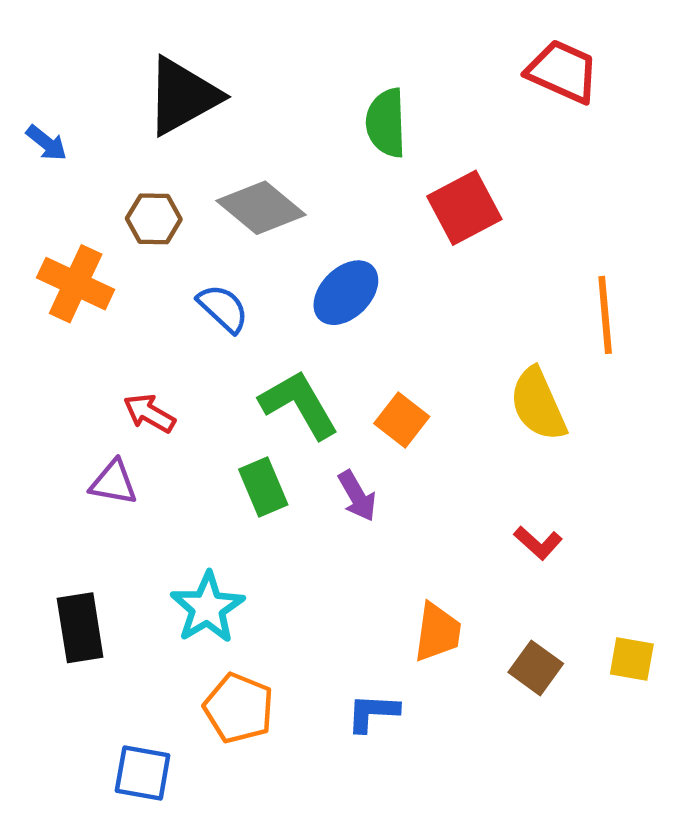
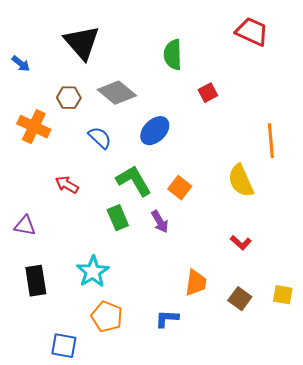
black triangle: (183, 96) -> (82, 43), turned -42
red square: (464, 208) -> (208, 93), size x0.6
purple triangle: (114, 483) -> (25, 226), moved

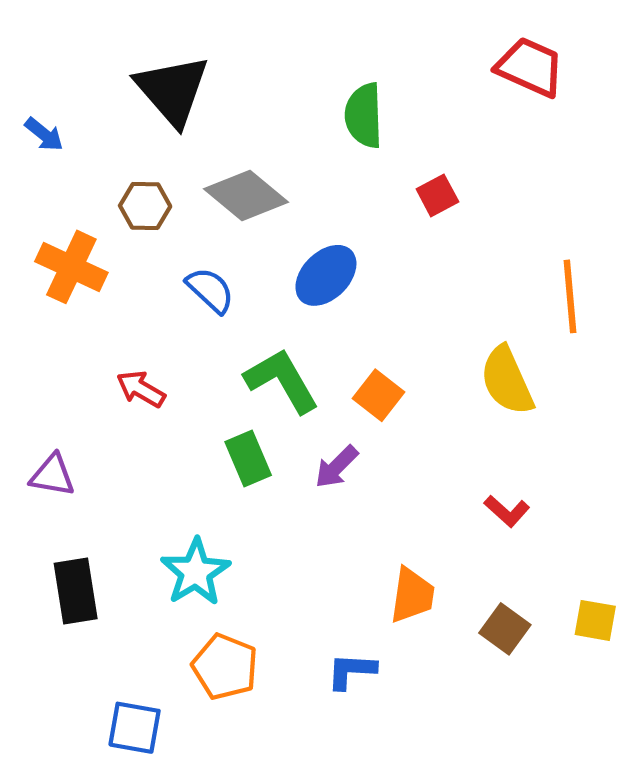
purple arrow: (160, 222) -> (336, 467), turned 75

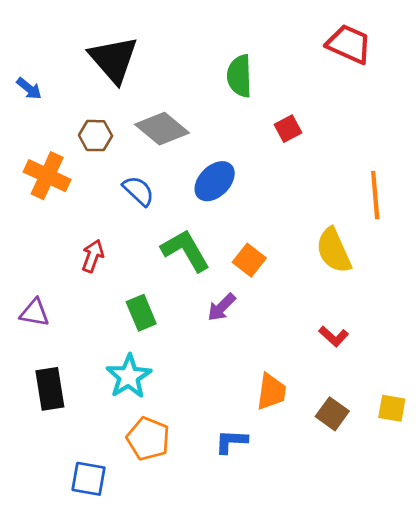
red arrow: (141, 389) -> (93, 256), turned 80
green rectangle: (248, 458) -> (141, 313), moved

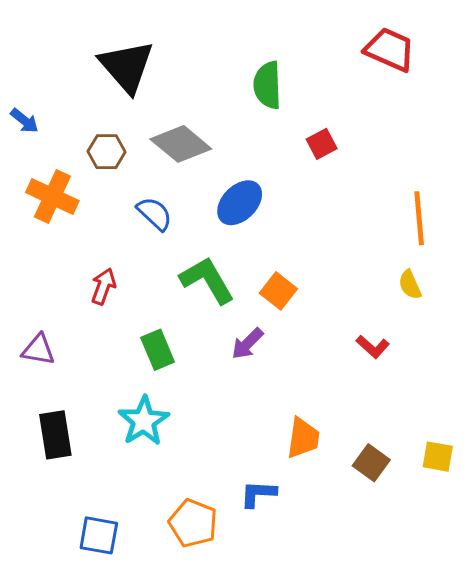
blue arrow: (29, 88) -> (24, 121), moved
yellow semicircle: (334, 250) -> (410, 285), moved, size x0.6
red L-shape: (334, 336) -> (373, 347), moved
orange pentagon: (148, 439) -> (193, 523), moved

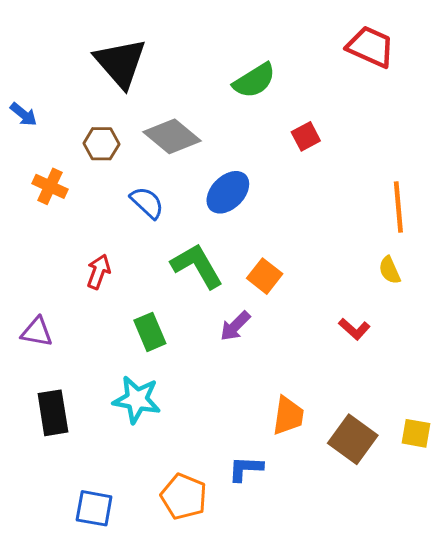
green semicircle: (267, 85) -> (254, 81), turned -120
orange cross: (52, 197) -> (50, 186), size x0.7
cyan star: (144, 421) -> (137, 400), turned -30
brown square: (371, 463) -> (353, 439), size x1.4

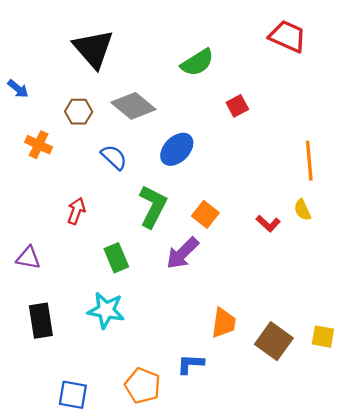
green L-shape: (197, 266) -> (153, 206), turned 57
purple arrow: (235, 326) -> (182, 253), size x1.4
red L-shape: (354, 329) -> (268, 224), moved

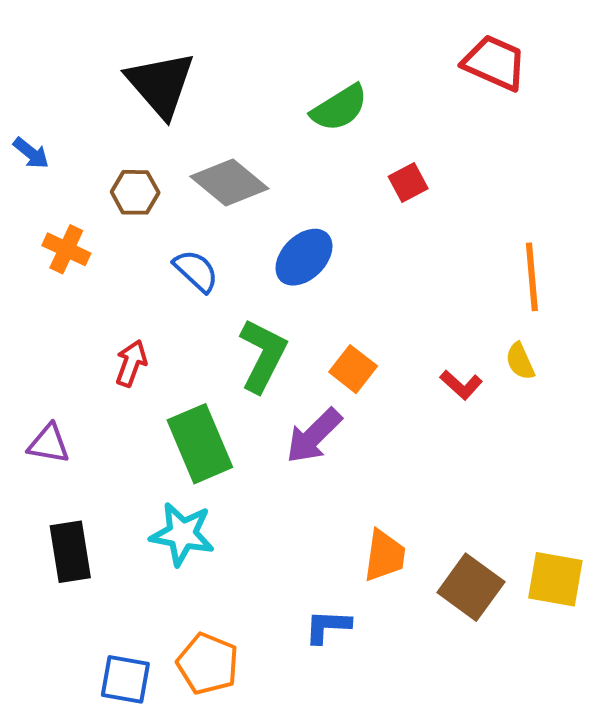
green rectangle: (116, 258) -> (200, 444), size x1.5
yellow square: (323, 337) -> (555, 579), size x1.4
orange pentagon: (143, 386) -> (208, 664), moved

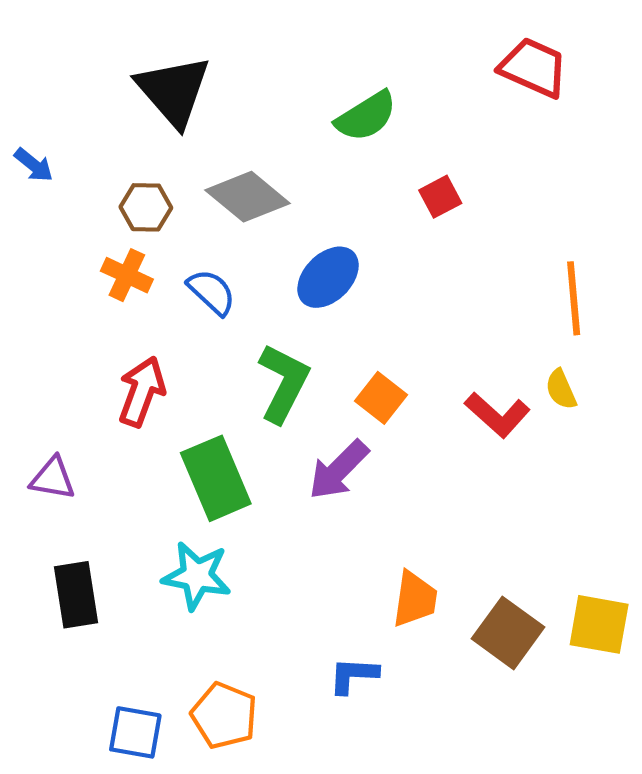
orange cross: (66, 249) -> (127, 275), moved
red arrow: (131, 363) -> (142, 392), size x1.4
red L-shape: (461, 385) -> (497, 415), size x1.4

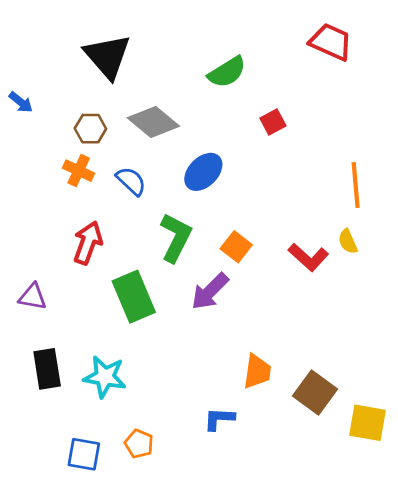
cyan star: (197, 576) -> (105, 377), moved
yellow square: (599, 624) -> (368, 423), moved
orange pentagon: (224, 716) -> (139, 444), size x0.7

